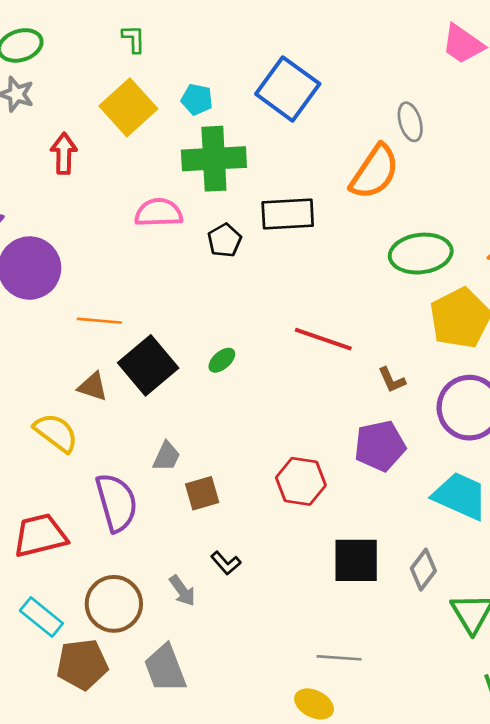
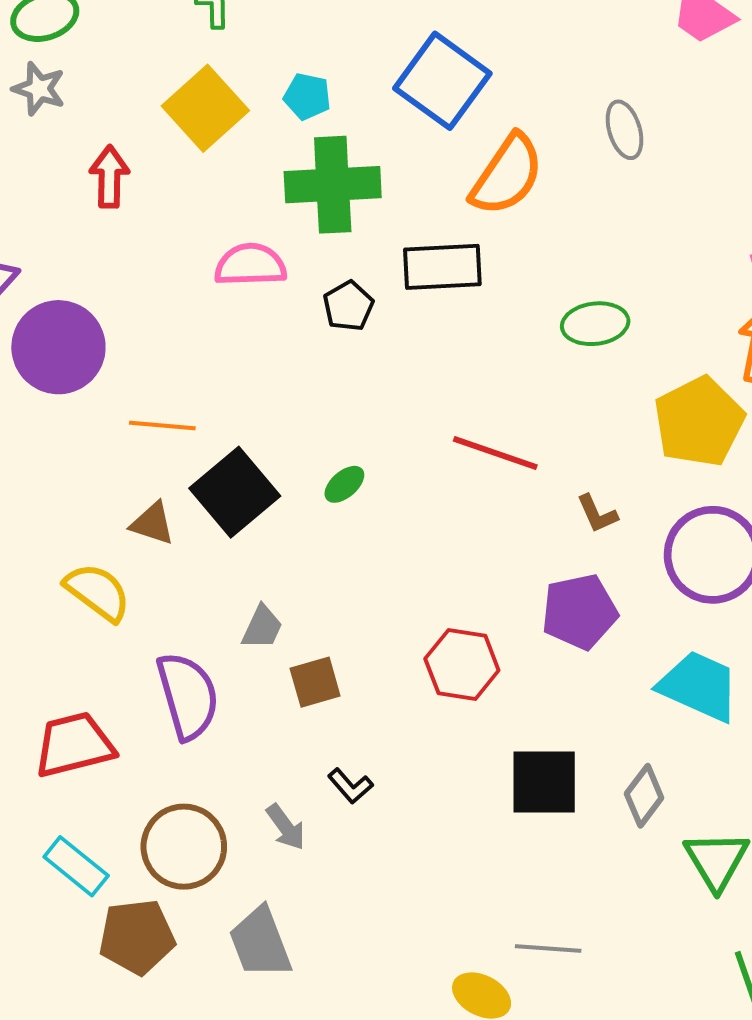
orange semicircle: (375, 172) -> (507, 175), moved
green ellipse: (421, 254) -> (595, 324), moved, size x0.7
gray line: (339, 658) -> (548, 948), moved

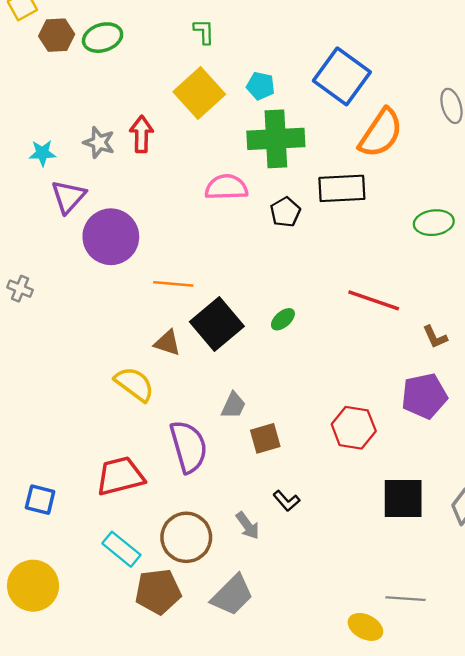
gray star: (39, 89) -> (99, 142), moved
gray trapezoid: (260, 943) -> (232, 595), turned -114

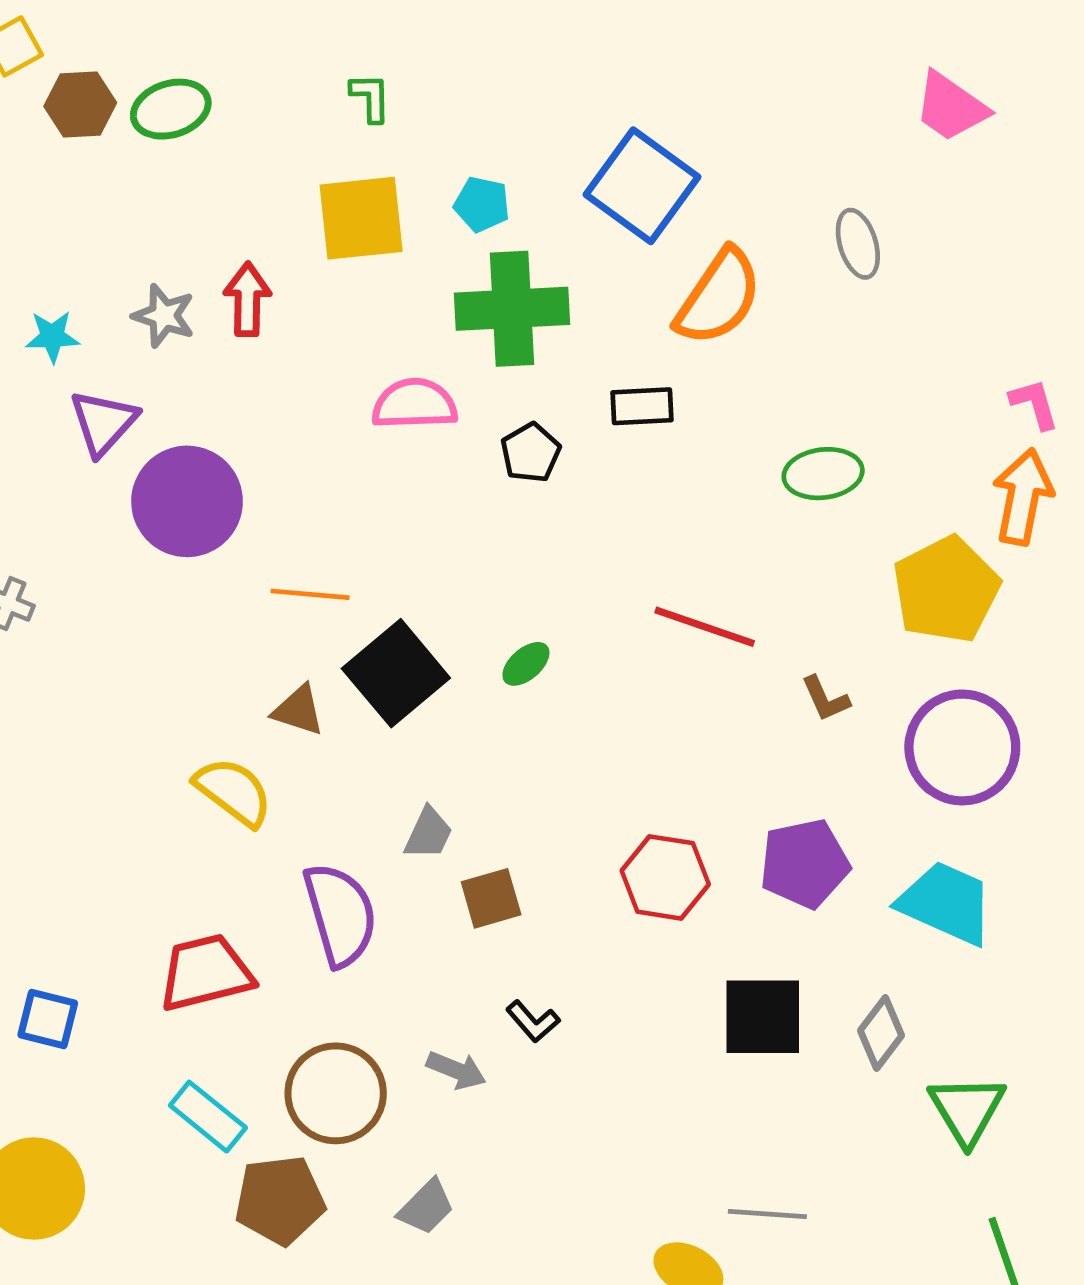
yellow square: (199, 93) -> (361, 218), turned 36
black rectangle: (342, 188) -> (642, 406), size x0.7
purple pentagon: (424, 396) -> (804, 864), moved
gray arrow: (248, 526) -> (456, 1070), turned -32
gray trapezoid: (232, 595) -> (426, 1207), size x0.7

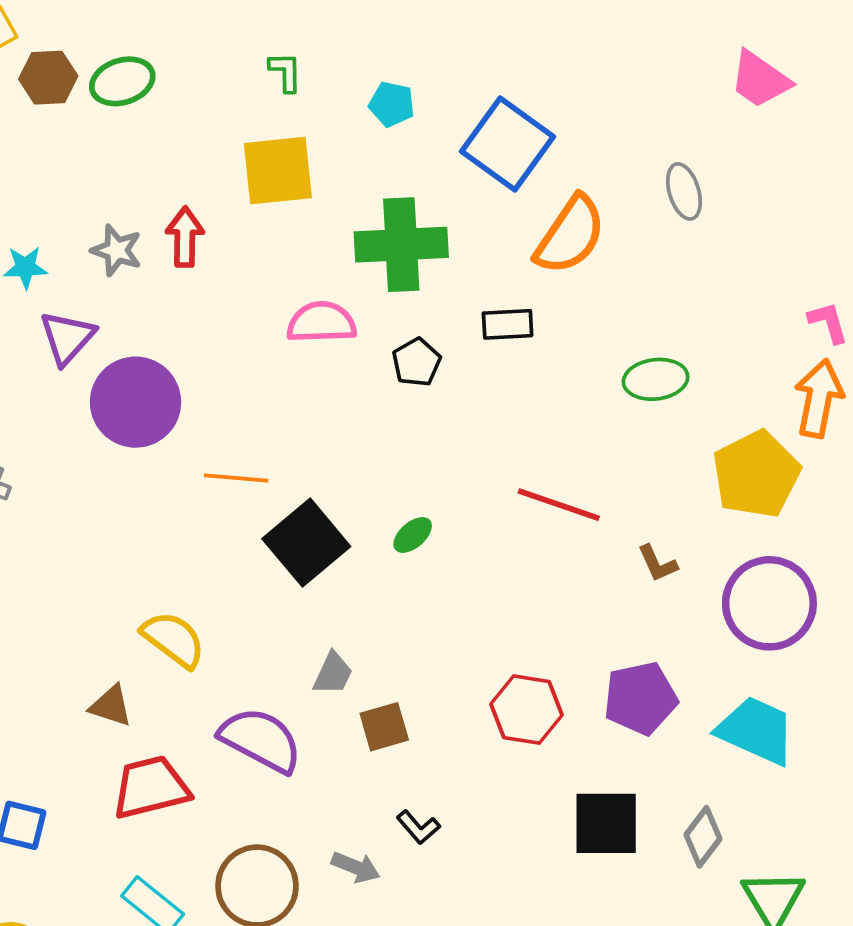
cyan pentagon: (482, 204) -> (392, 104), moved
brown triangle: (298, 710) -> (111, 706), moved
purple semicircle: (340, 915) -> (261, 740), turned -46

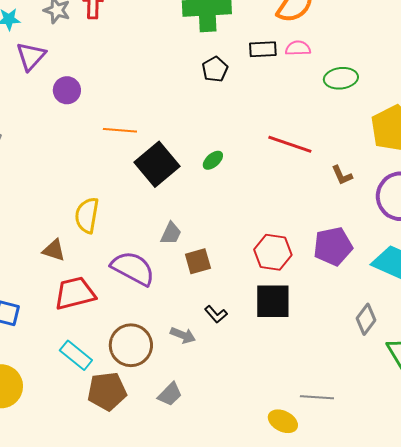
pink semicircle: (322, 322) -> (298, 48), moved, size x0.7
purple circle: (136, 402) -> (67, 90), size x0.6
yellow semicircle: (173, 639) -> (87, 215), turned -117
black square: (606, 823) -> (273, 301), moved

